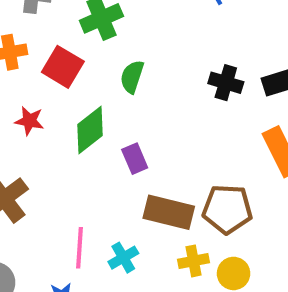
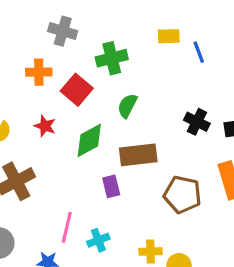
purple rectangle: (135, 159) -> (111, 186), moved
brown pentagon: (227, 209) -> (182, 195), moved
brown rectangle: (169, 212) -> (138, 155), moved, turned -30

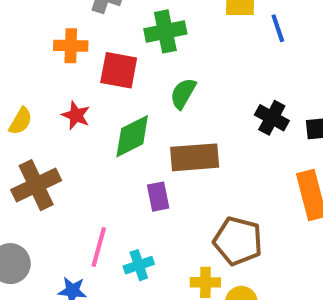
red square: (77, 90) -> (119, 70), turned -32
brown pentagon: (182, 195) -> (238, 241), moved

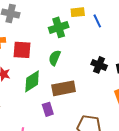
green cross: (165, 31) -> (59, 27), moved

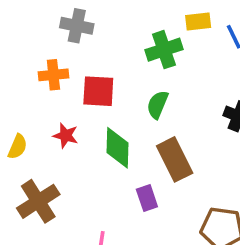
green diamond: (32, 81) -> (117, 148), turned -55
brown rectangle: (64, 88) -> (175, 159), turned 75

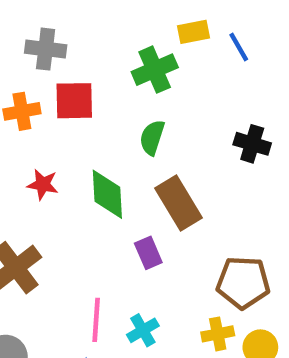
red square: (98, 91) -> (74, 101), moved

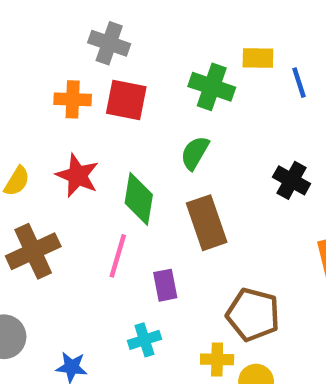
green cross: (155, 70) -> (212, 87), turned 30
red star: (43, 184) -> (77, 176), size x1.4
purple rectangle: (148, 253) -> (165, 285), moved
pink line: (96, 320) -> (118, 256), moved

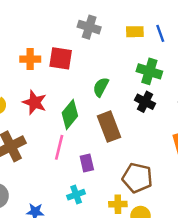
gray cross: (109, 43) -> (89, 27), moved
blue line: (299, 83) -> (160, 33), moved
green cross: (212, 87) -> (149, 71), moved
black cross: (292, 180) -> (145, 102), moved
green diamond: (139, 199) -> (70, 114), turned 32

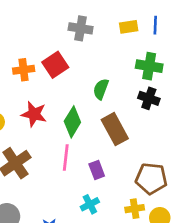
blue line: (160, 33) -> (155, 25), turned 30
red square: (61, 58) -> (55, 65), turned -35

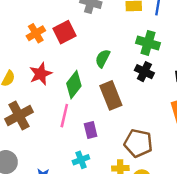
orange cross: (24, 70) -> (36, 33), turned -30
red star: (34, 114) -> (41, 74), turned 30

